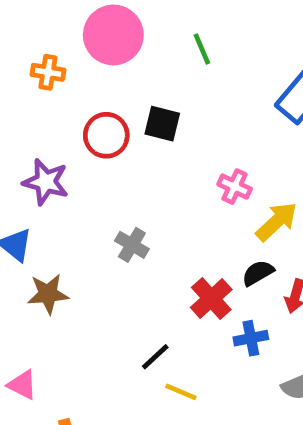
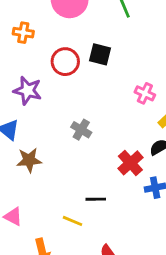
orange cross: (48, 72) -> (23, 33), moved
black line: (155, 357) -> (96, 199), turned 42
yellow line: (181, 392) -> (72, 221), moved

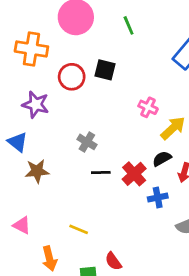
orange cross: (23, 33) -> (31, 49), size x1.6
black line: (96, 199) -> (101, 173), moved

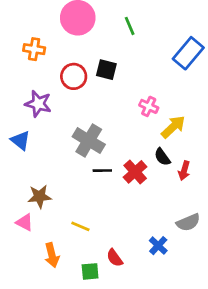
orange cross: (31, 49) -> (34, 49), size x0.7
gray cross: (87, 142) -> (89, 141), size x1.6
black semicircle: (162, 159) -> (162, 157), turned -96
brown star: (37, 171) -> (40, 196), moved
blue cross: (158, 197) -> (158, 246), moved, turned -36

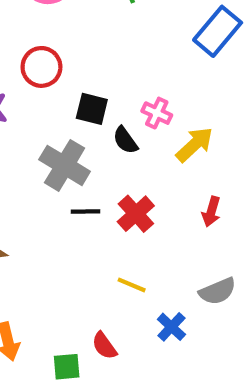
black square: (106, 70) -> (92, 109), moved
black semicircle: (162, 157) -> (125, 140), moved
yellow line: (80, 226) -> (132, 285), moved

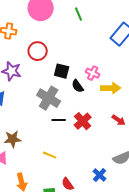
yellow arrow: (194, 144) -> (111, 88), turned 42
red arrow: (211, 212) -> (119, 120), turned -72
yellow line: (132, 285) -> (50, 155), moved

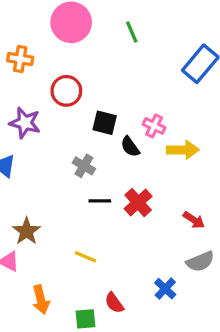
gray cross: (49, 98) -> (84, 166), size x0.6
red arrow: (119, 120) -> (194, 220), moved
brown star: (13, 139) -> (27, 231), turned -30

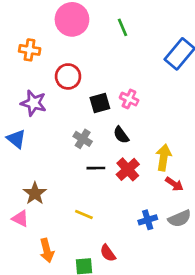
black square: (105, 123) -> (100, 103), turned -30
pink cross: (154, 126) -> (129, 99), moved
black semicircle: (130, 147) -> (121, 135), moved
yellow arrow: (183, 150) -> (164, 157), moved, turned -80
blue cross: (165, 289) -> (148, 220), moved, turned 30

